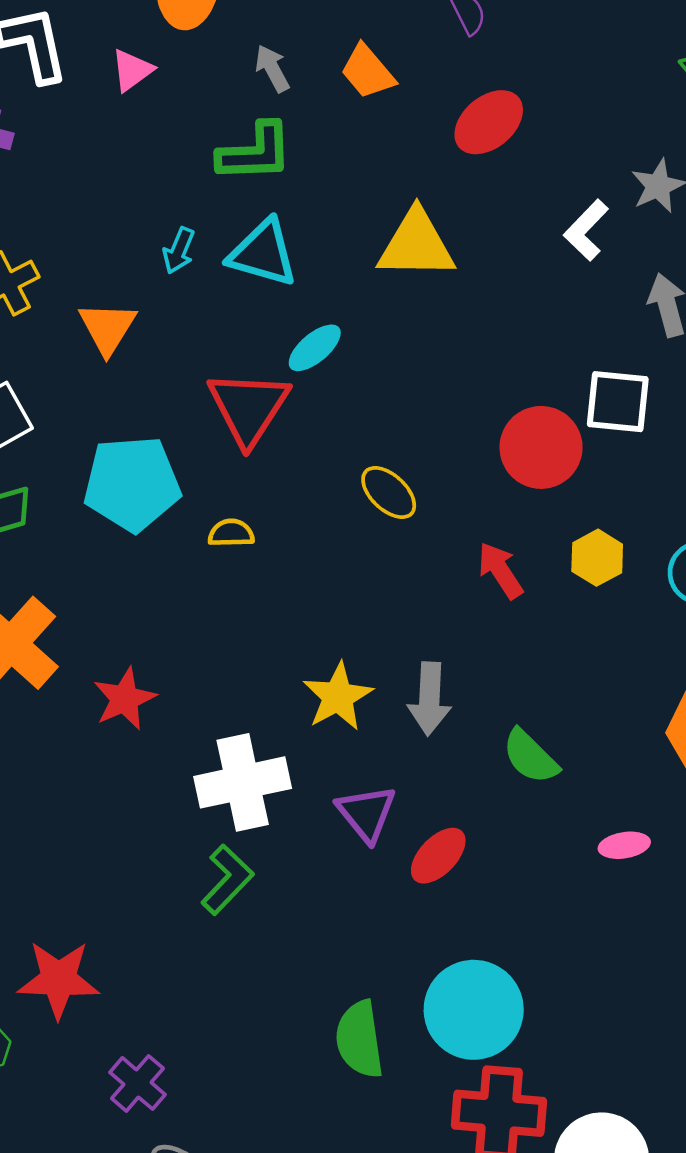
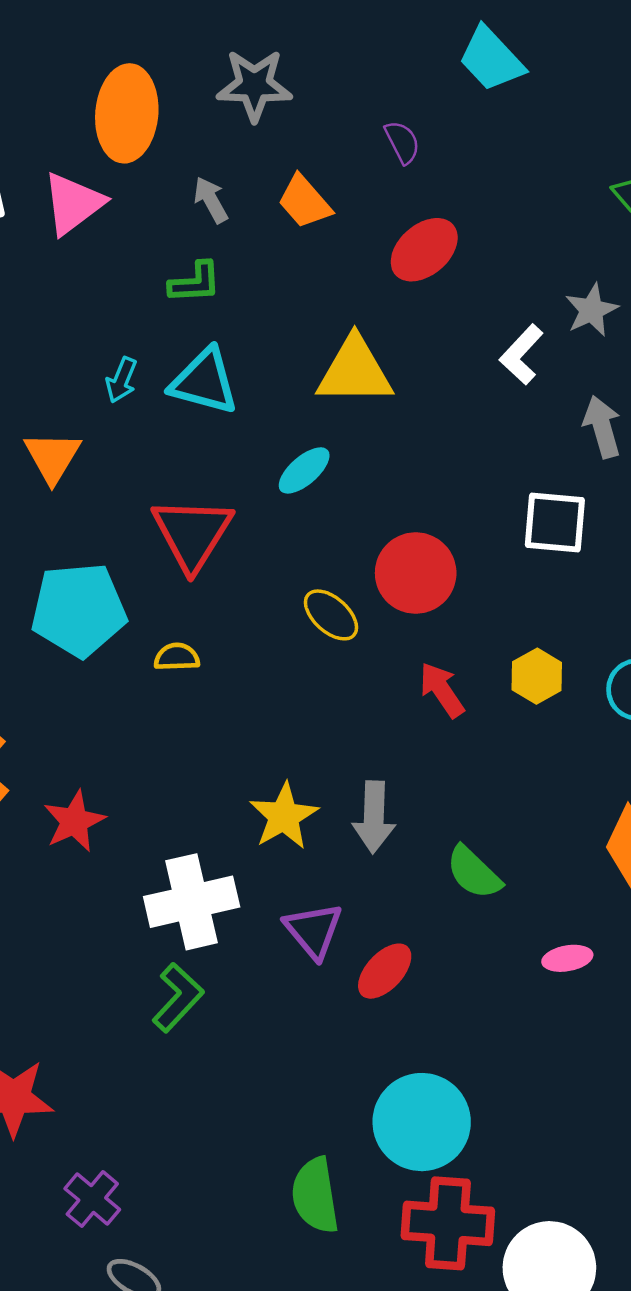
pink triangle: (132, 70) -> (73, 204), size x1.5
green L-shape: (255, 152) -> (195, 283), size x0.7
cyan ellipse: (315, 348) -> (304, 470), moved
red circle: (541, 447) -> (416, 573), moved
green semicircle: (359, 1039) -> (315, 1195), moved

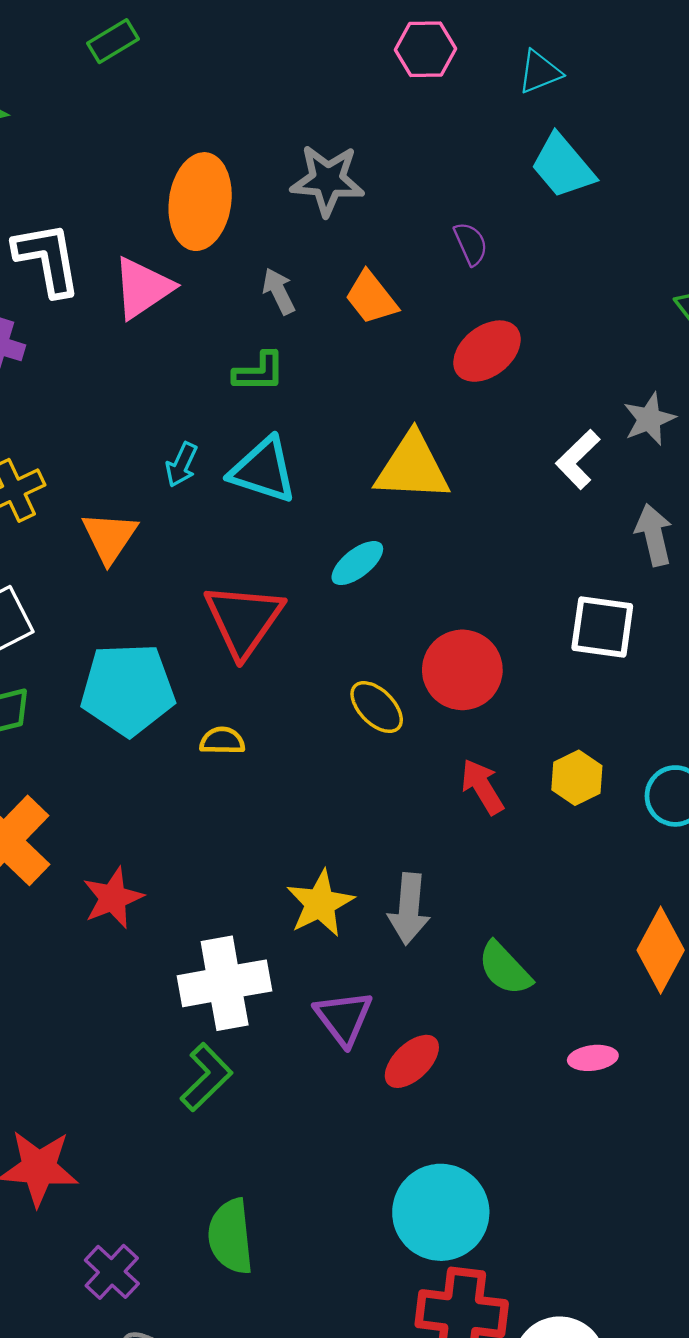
green semicircle: (315, 1195) -> (231, 1236), moved

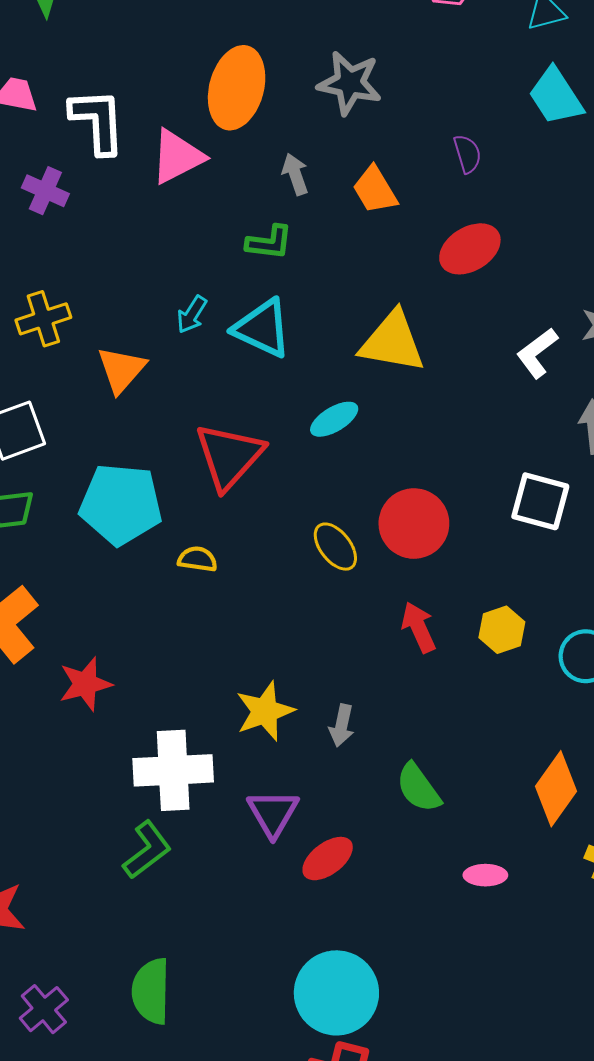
gray arrow: (409, 909) -> (342, 725), size x0.7

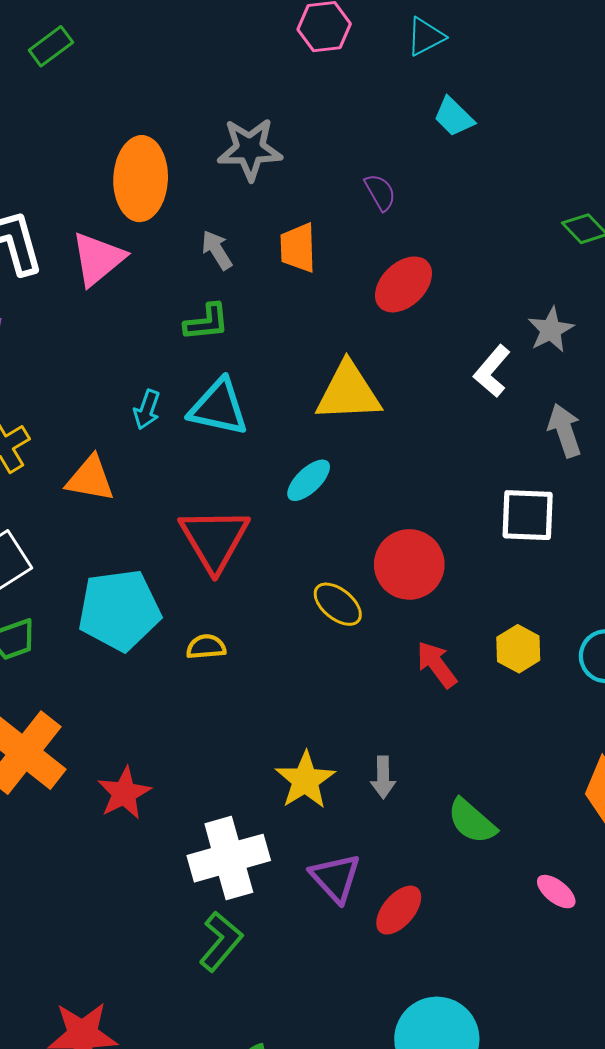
cyan trapezoid: (556, 96) -> (454, 117), size x0.7
orange trapezoid: (375, 190) -> (298, 248), turned 42
orange triangle: (121, 370) -> (90, 479), turned -48
pink ellipse: (485, 875) -> (556, 892), turned 51

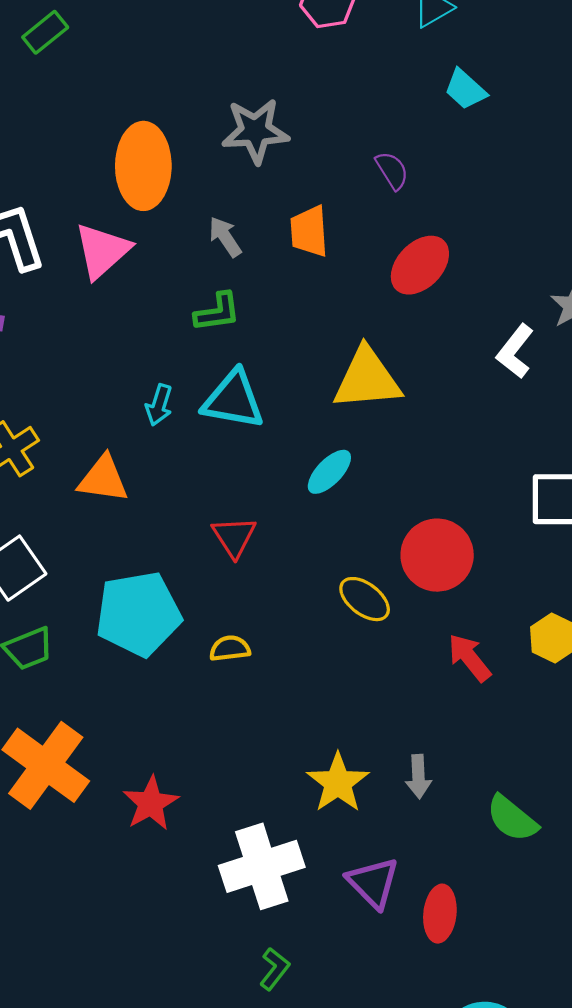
red triangle: (214, 539) -> (234, 537), size x0.6
red ellipse: (399, 910) -> (440, 914), turned -32
green L-shape: (221, 941) -> (275, 969), moved, size x0.7

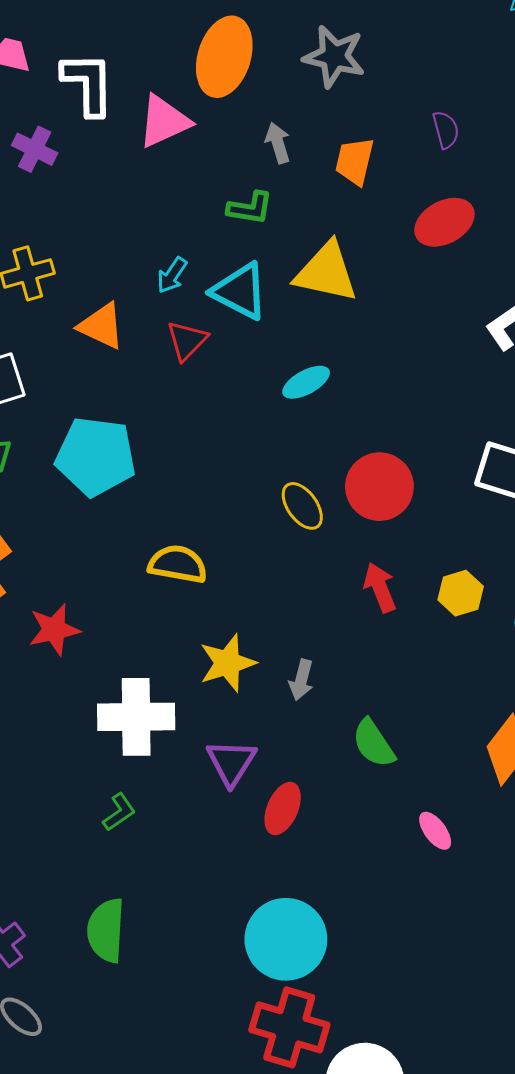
yellow triangle: (367, 379) -> (326, 272), moved
red triangle: (234, 537) -> (187, 340), moved
yellow semicircle: (230, 648) -> (178, 564), moved, size x1.5

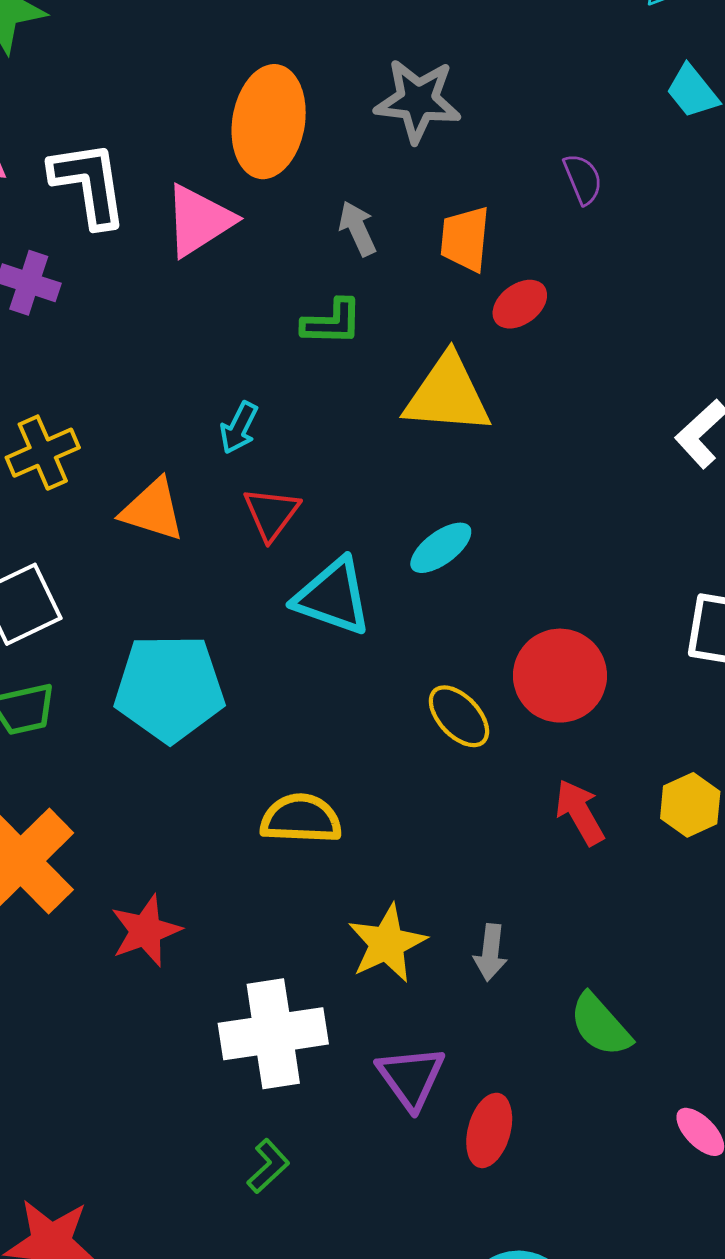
red ellipse: (444, 222) -> (520, 304), moved, size x0.7
cyan triangle: (240, 291) -> (333, 597), moved

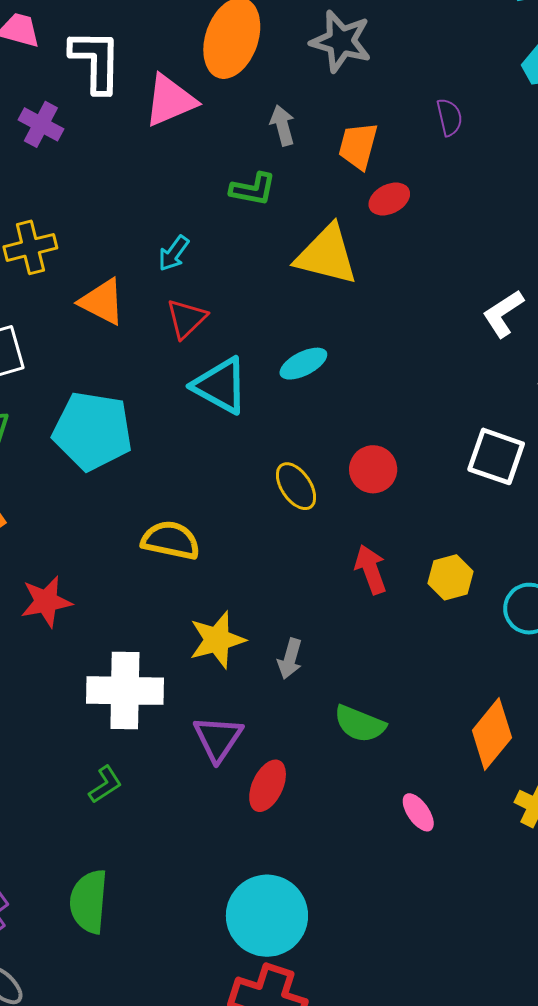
red circle: (560, 676) -> (373, 469), size x0.7
green semicircle: (600, 1025) -> (360, 724), turned -36

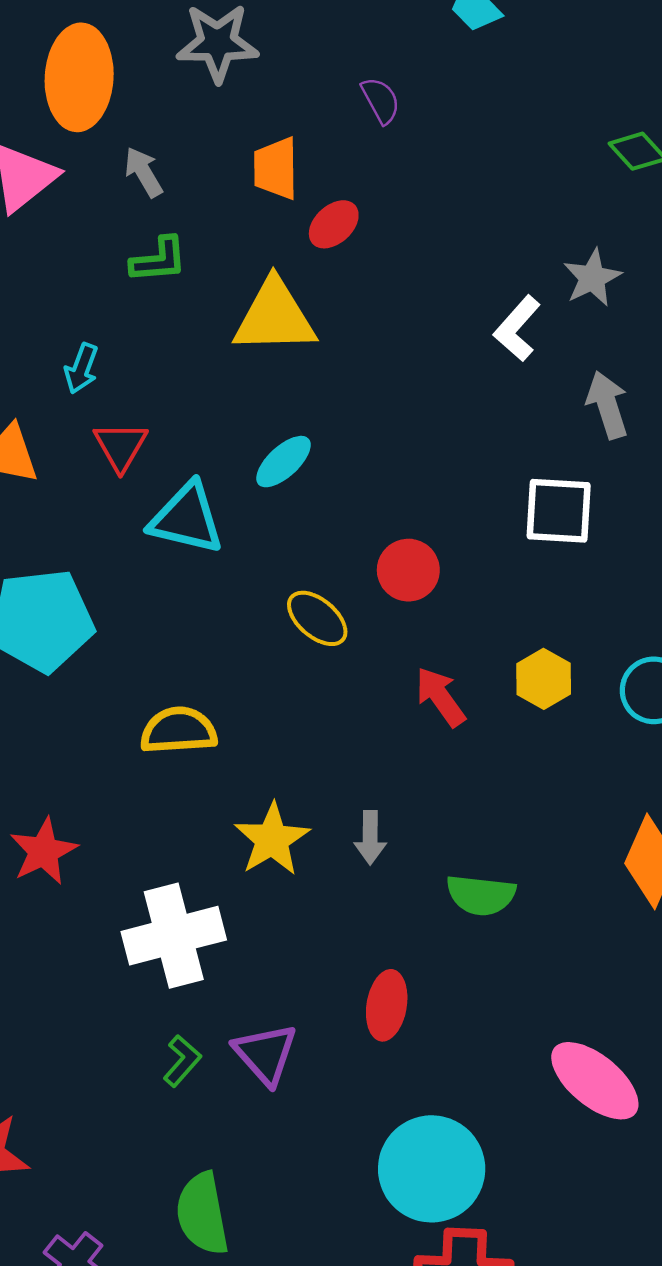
gray arrow: (282, 125) -> (144, 172), moved
purple triangle: (218, 738) -> (265, 1054), moved
pink ellipse: (418, 812) -> (595, 1081), moved, size x1.8

